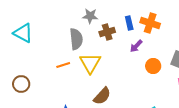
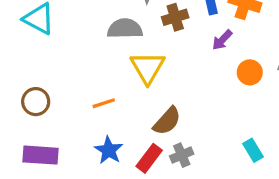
gray semicircle: (76, 39) -> (125, 29), turned -85
orange line: (63, 65) -> (104, 103), moved

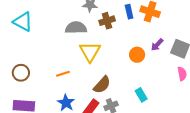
purple arrow: (222, 40) -> (157, 45), moved
orange circle: (250, 72) -> (137, 55), moved
cyan rectangle: (253, 150) -> (141, 95), moved

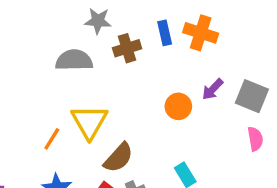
yellow triangle: (90, 52) -> (89, 122), moved
orange line: (63, 74) -> (52, 139), turned -40

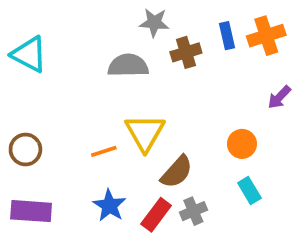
orange cross: (201, 33) -> (266, 36), turned -36
orange circle: (178, 106) -> (242, 144), moved
orange line: (52, 139) -> (104, 151), turned 40

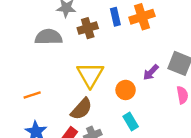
purple arrow: (279, 97) -> (151, 72), moved
yellow triangle: (145, 133) -> (90, 75), moved

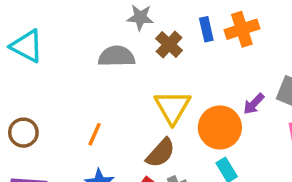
brown cross: (88, 28) -> (169, 44), turned -30
orange circle: (126, 90) -> (220, 127), size x1.6
orange line: (32, 95) -> (95, 134), turned -48

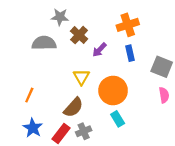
blue rectangle: (206, 29) -> (130, 53), moved
purple arrow: (254, 104) -> (99, 50), moved
yellow triangle: (172, 107) -> (81, 77), size x0.7

